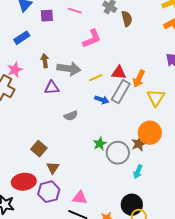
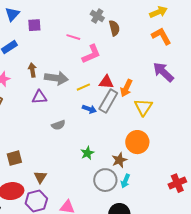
pink line: (75, 11) -> (73, 37), moved
pink L-shape: (92, 39) -> (91, 54), moved
brown star: (139, 144) -> (119, 160), moved
brown square: (39, 149) -> (14, 158), moved, turned 35
gray circle: (118, 153) -> (105, 180), moved

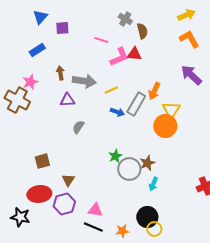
red triangle: (106, 82) -> (134, 54), moved
gray semicircle: (58, 125) -> (78, 127), moved, turned 144
orange circle: (137, 142) -> (165, 126), moved
gray circle: (105, 180) -> (129, 169), moved

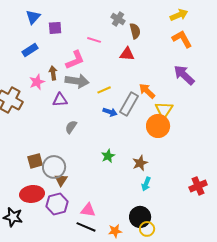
pink L-shape: (119, 57) -> (75, 60), moved
pink star: (30, 82) -> (37, 82), moved
orange arrow: (154, 91) -> (147, 91), turned 108
gray circle: (129, 169) -> (54, 167), moved

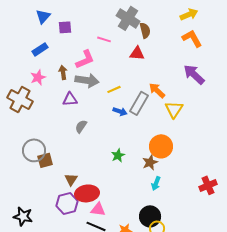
gray cross: (118, 19) -> (128, 18), size x1.6
pink star: (37, 82) -> (38, 77), moved
orange circle: (158, 126) -> (161, 146), moved
gray circle: (54, 167) -> (34, 150), moved
red ellipse: (32, 194) -> (87, 193), moved

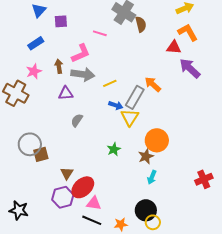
red triangle: (137, 53) -> (174, 47), moved
yellow triangle: (174, 109) -> (130, 117), moved
red ellipse: (87, 193) -> (83, 187), turned -35

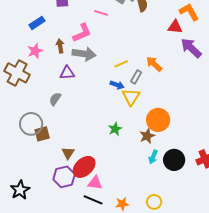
yellow line: (110, 83) -> (121, 64), moved
gray rectangle: (135, 97) -> (136, 77), size x0.6
gray semicircle: (77, 120) -> (55, 99), moved
black star: (19, 210) -> (20, 190), turned 30
black circle: (146, 210) -> (174, 160), moved

